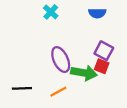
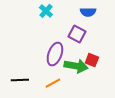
purple square: (104, 51) -> (77, 34), moved
purple ellipse: (61, 60) -> (55, 54), turned 45

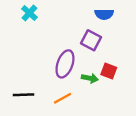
cyan cross: (46, 11) -> (29, 13), moved
green arrow: (76, 66) -> (90, 78), size x0.6

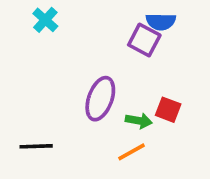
purple square: (91, 40) -> (144, 40), moved
orange line: (63, 98) -> (131, 152), moved

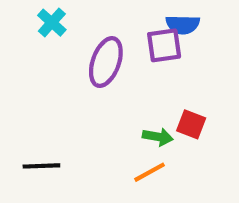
purple square: (144, 40) -> (164, 45), turned -36
purple ellipse: (100, 99) -> (106, 62), moved

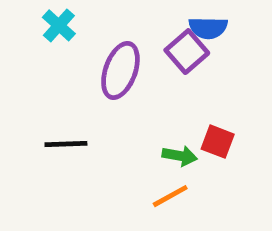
purple square: (164, 45) -> (187, 52), turned -33
black line: (41, 166) -> (66, 144), moved

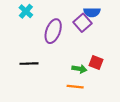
orange line: (170, 196) -> (75, 87), turned 35

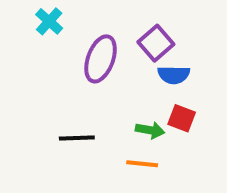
blue semicircle: (92, 12) -> (174, 75), moved
black line: (29, 64) -> (77, 138), moved

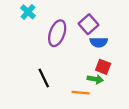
green arrow: (150, 130) -> (95, 79), moved
black line: (77, 138) -> (44, 78), turned 66

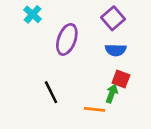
purple square: (89, 24) -> (113, 18), moved
green arrow: (95, 79) -> (112, 94), turned -80

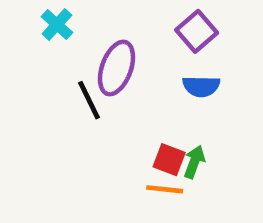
red square: (121, 79) -> (169, 160), moved
black line: (51, 92) -> (89, 100), moved

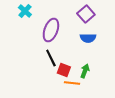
black line: (89, 100) -> (51, 58), moved
red square: (169, 160) -> (64, 70), moved

